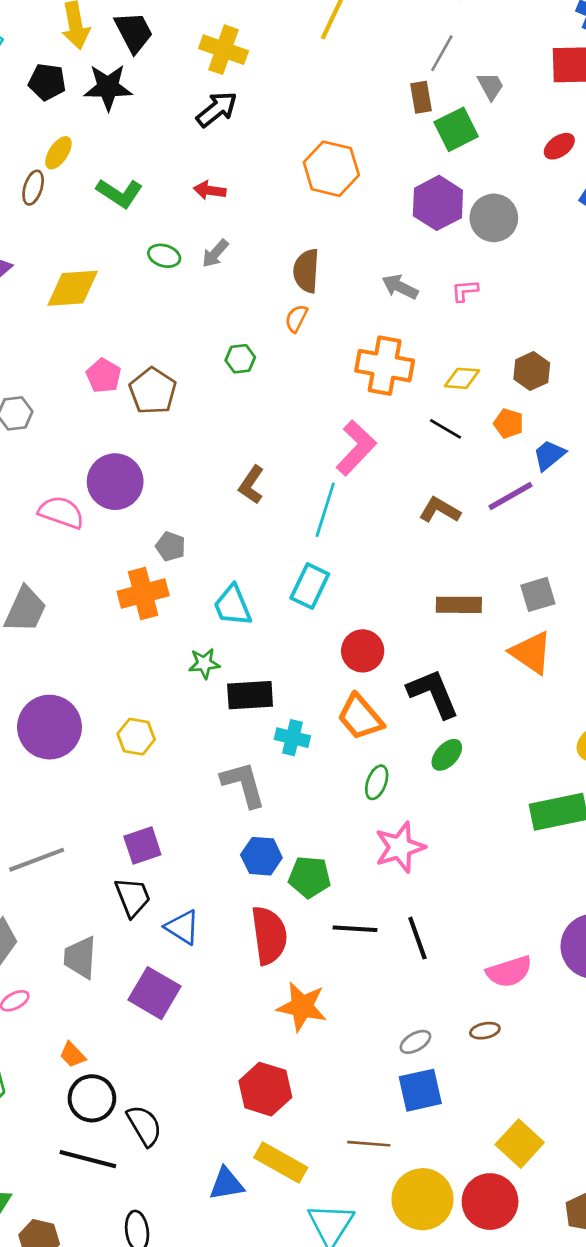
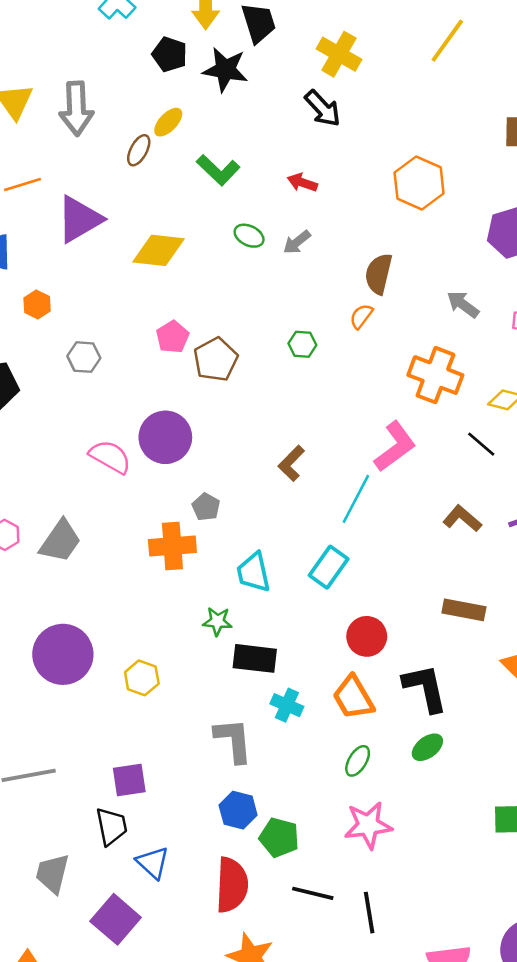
black arrow: (217, 109) -> (323, 108), turned 75

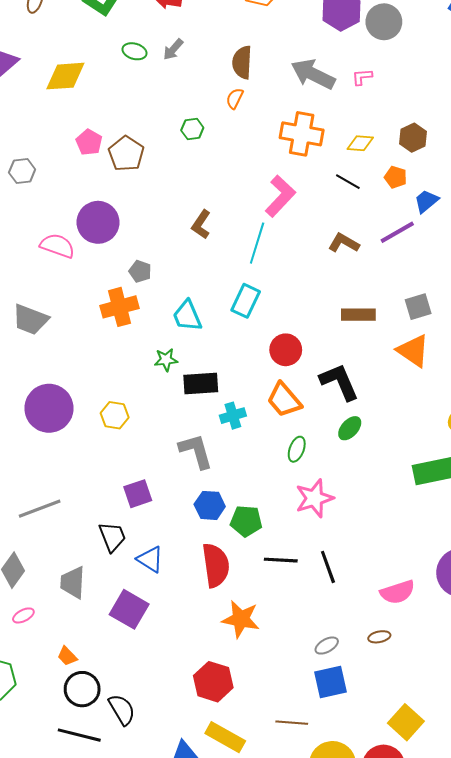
gray arrow: (463, 304) -> (313, 74), size x1.6
gray trapezoid: (60, 541) -> (30, 319), turned 87
cyan cross: (287, 705) -> (233, 416), turned -30
purple square: (129, 780) -> (138, 494), moved

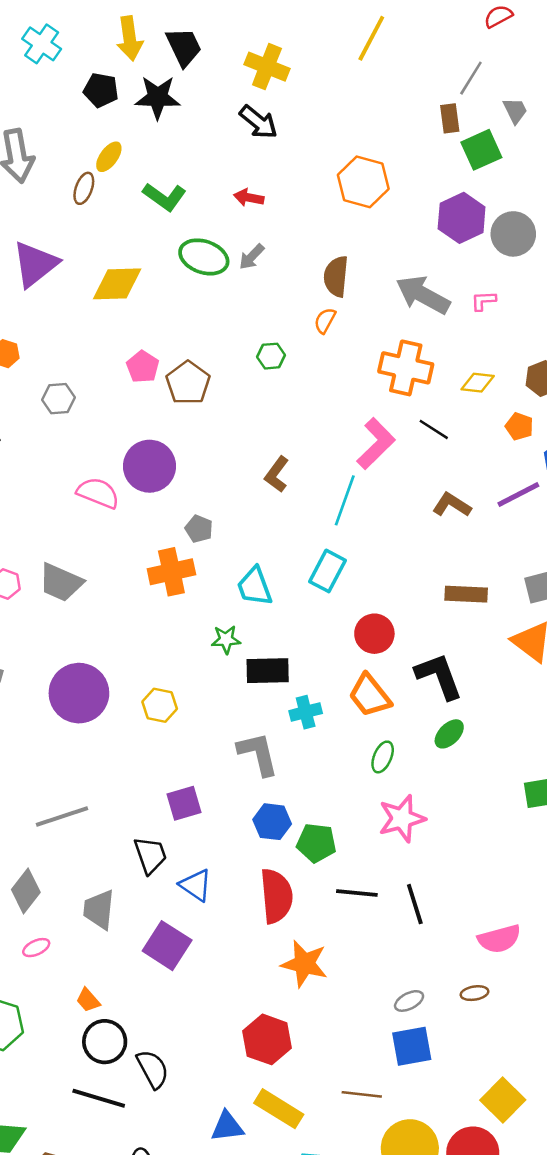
green ellipse: (135, 51) -> (204, 257), size x1.6
black line: (348, 182) -> (434, 429), moved

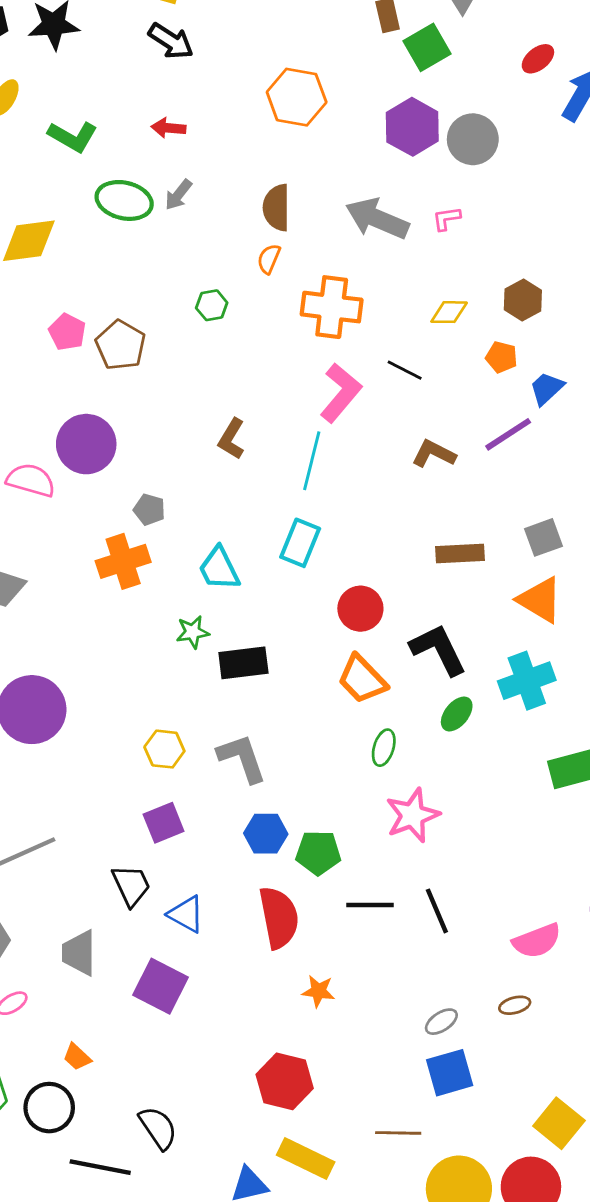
orange cross: (406, 368) -> (332, 307), moved
yellow hexagon: (160, 705) -> (164, 749), moved
cyan cross: (306, 712) -> (527, 681), moved, size x1.5
orange star: (304, 964) -> (318, 991), size x0.6
black circle: (105, 1042) -> (49, 1108), moved

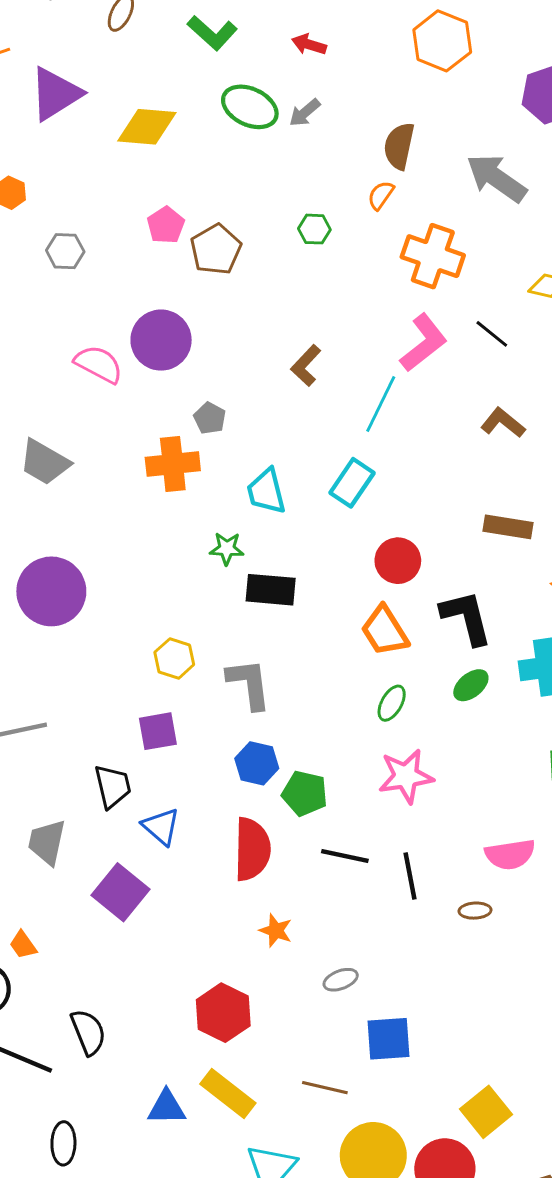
pink semicircle: (537, 941) -> (510, 854), moved
brown ellipse: (515, 1005) -> (475, 911), moved
gray ellipse: (441, 1022) -> (341, 980), moved

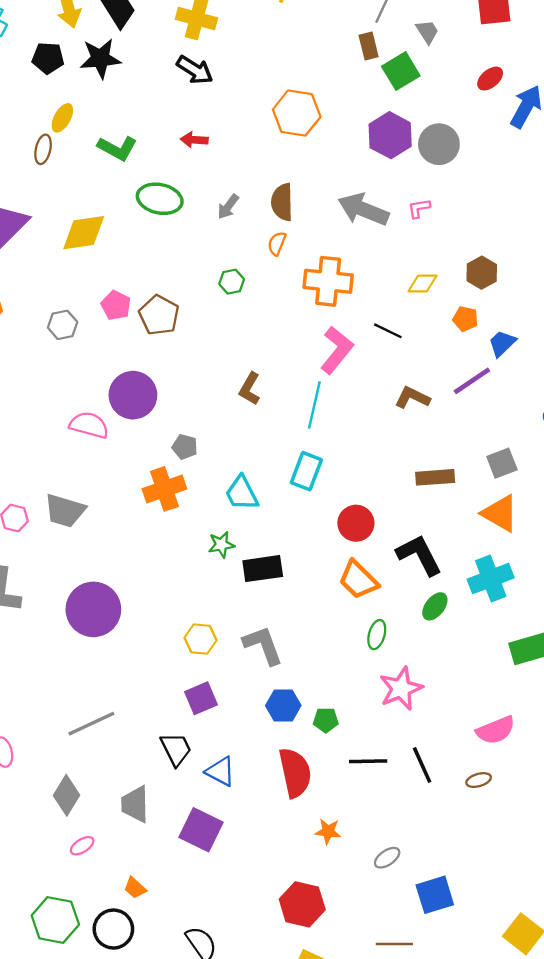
gray arrow: (305, 113) -> (228, 207), moved
gray hexagon: (65, 251) -> (63, 325), moved
green pentagon: (305, 793) -> (326, 720), size x0.7

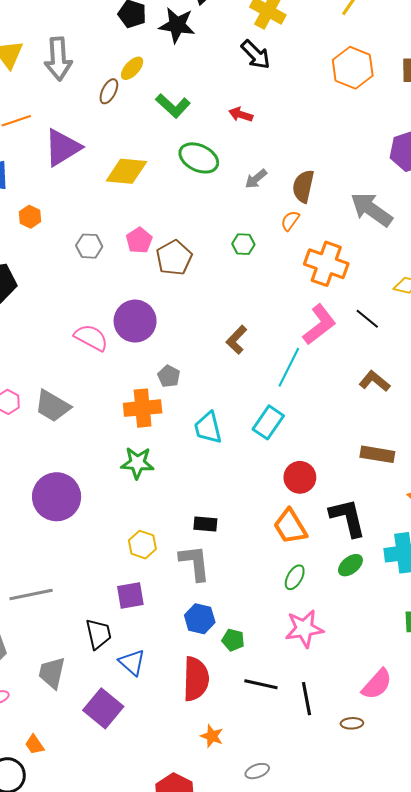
orange hexagon: (297, 113) -> (353, 68), moved
green star: (221, 545) -> (137, 463), moved, size x1.4
black rectangle: (263, 569) -> (205, 524), moved, size x0.7
pink semicircle: (496, 730) -> (377, 684), turned -40

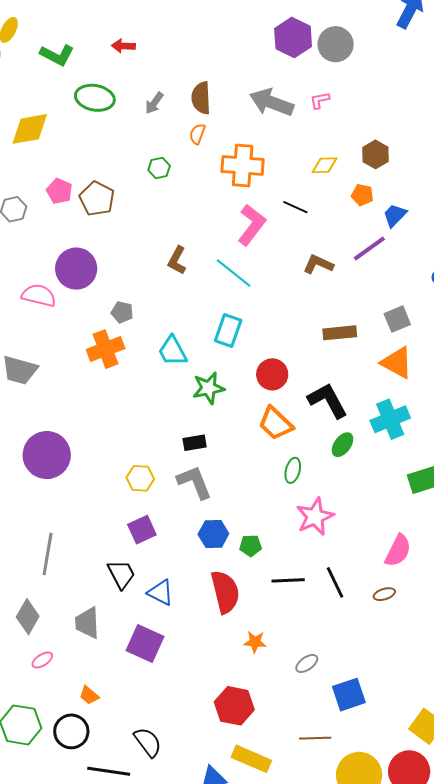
cyan line: (289, 367) -> (234, 273), turned -63
green star: (137, 463) -> (209, 388), moved
gray line: (31, 594) -> (48, 554), turned -54

